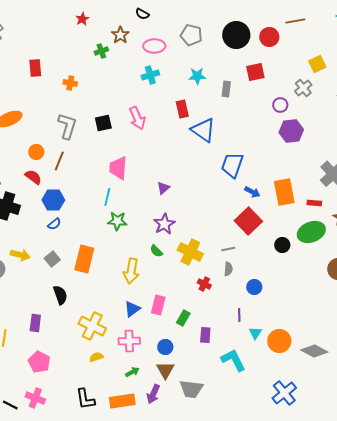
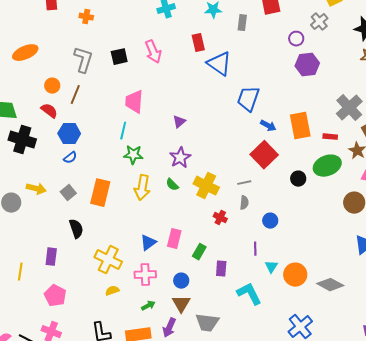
yellow arrow: (131, 271) -> (142, 188), moved

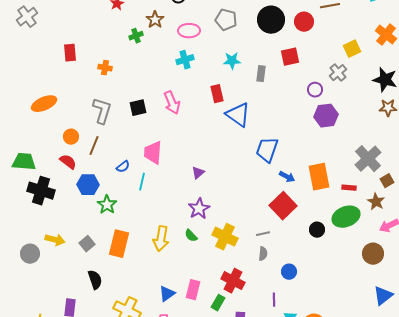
green star: (133, 155) -> (107, 205), moved, turned 30
blue semicircle: (70, 158) -> (123, 167), moved
red cross: (220, 218) -> (233, 281), moved, size x1.6

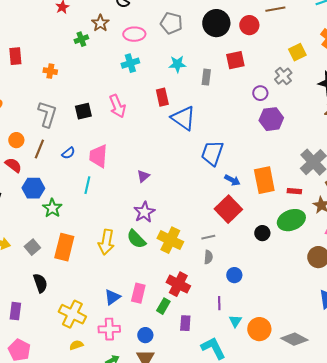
blue semicircle: (123, 167) -> (68, 153), moved
green semicircle: (191, 236) -> (136, 239), size x1.5

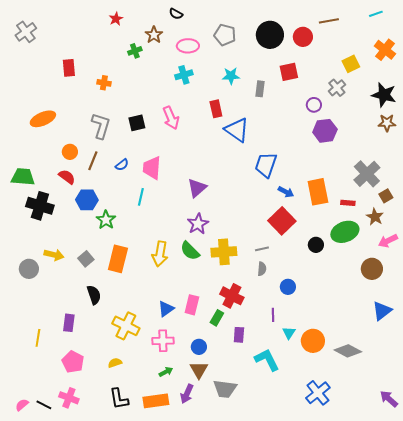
purple triangle: (143, 176) -> (197, 188), size x1.5
yellow cross: (170, 240) -> (224, 252), turned -30
yellow semicircle: (76, 345) -> (115, 363), moved

